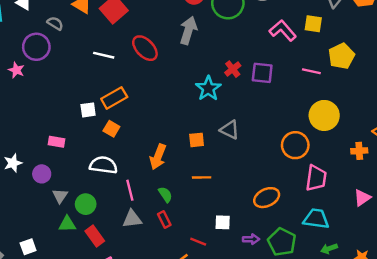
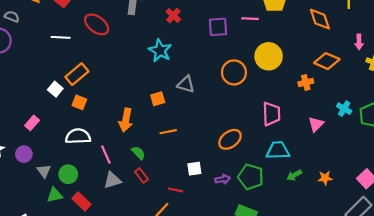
red cross: (233, 69) -> (173, 16), moved
purple square: (262, 73) -> (218, 27), moved
white square: (88, 110) -> (55, 89), turned -32
pink rectangle: (57, 142) -> (32, 123), turned -48
orange circle: (295, 145) -> (234, 72), moved

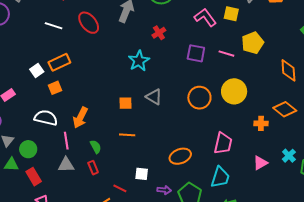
orange square: (79, 102) -> (55, 88), turned 32
orange arrow: (126, 120) -> (80, 118), moved
cyan trapezoid: (278, 150) -> (220, 177), turned 95

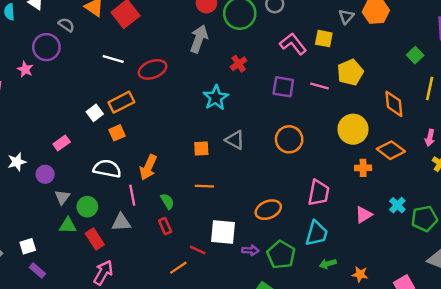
red ellipse: (89, 23) -> (153, 69), moved, turned -70
yellow circle: (234, 91) -> (353, 129), moved
gray triangle: (66, 165) -> (121, 222), moved
white square: (142, 174) -> (223, 232), size x1.6

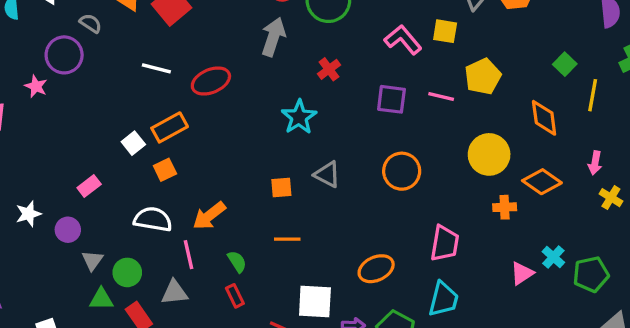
green square: (415, 55) -> (565, 64), moved
orange arrow: (148, 167) -> (209, 216), turned 30
pink triangle: (364, 215) -> (522, 273), moved

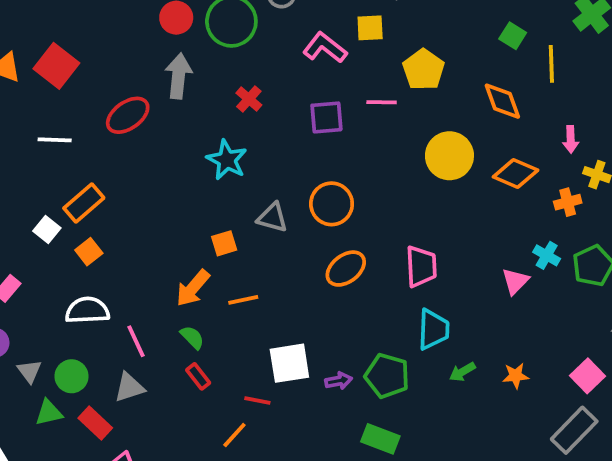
red ellipse: (211, 81) -> (128, 115), moved
orange circle: (402, 171) -> (332, 204), moved
orange cross: (505, 207) -> (568, 202), moved
orange arrow: (209, 216) -> (193, 288), moved
orange ellipse: (376, 269) -> (346, 269), moved

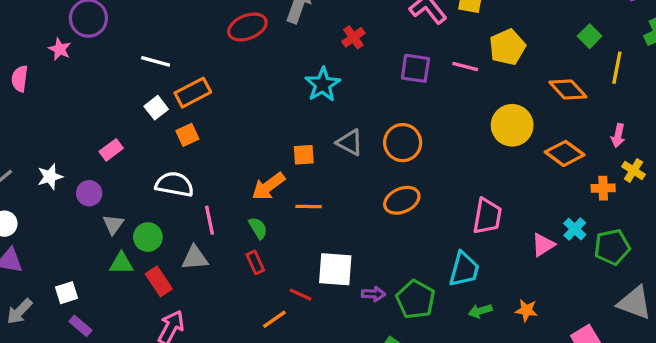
orange diamond: (502, 101) -> (568, 89), turned -36
white line: (55, 140) -> (156, 61), moved
pink trapezoid: (421, 266) -> (487, 216), moved
orange star: (516, 376) -> (526, 310), moved

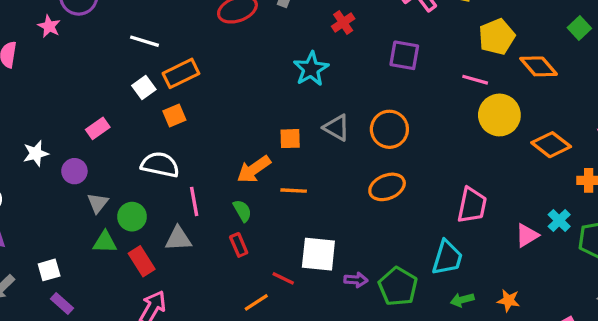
pink line: (465, 66) -> (475, 80), moved
orange diamond: (568, 89) -> (539, 66), moved

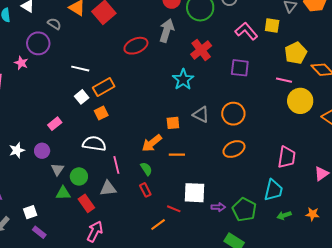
red cross: (343, 23) -> (201, 50), size x1.5
white star: (36, 153) -> (17, 150), moved

